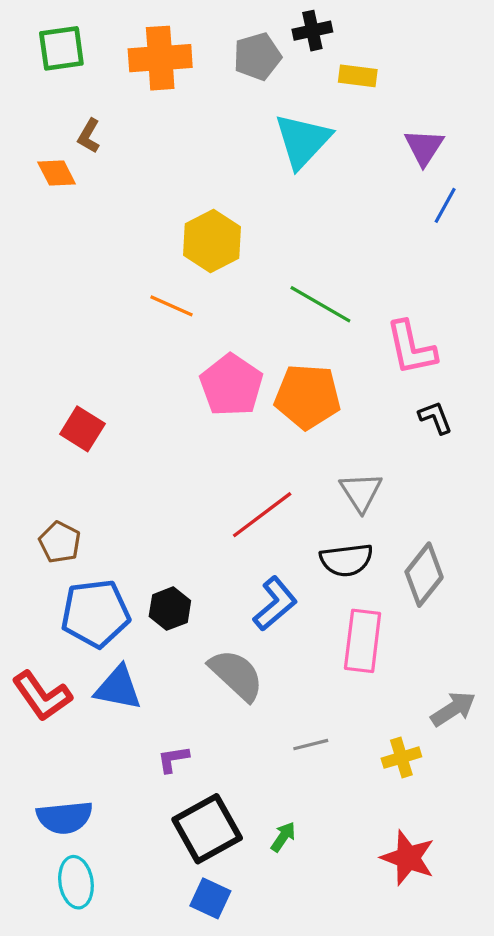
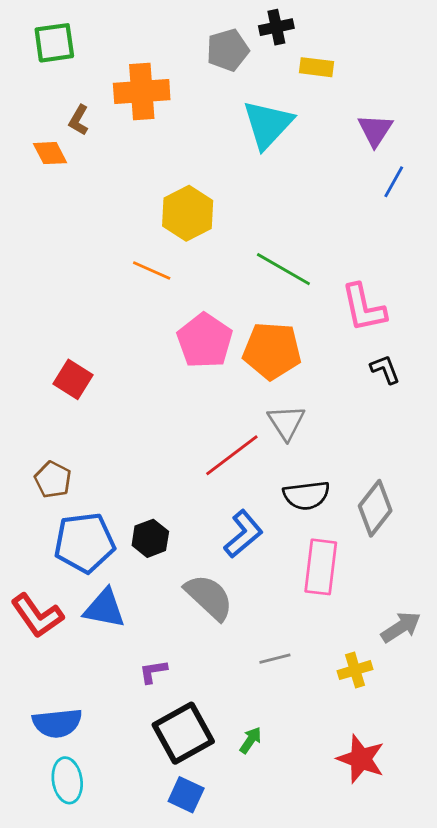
orange cross: (160, 58) -> (142, 92), moved
gray triangle: (361, 492) -> (286, 422), moved

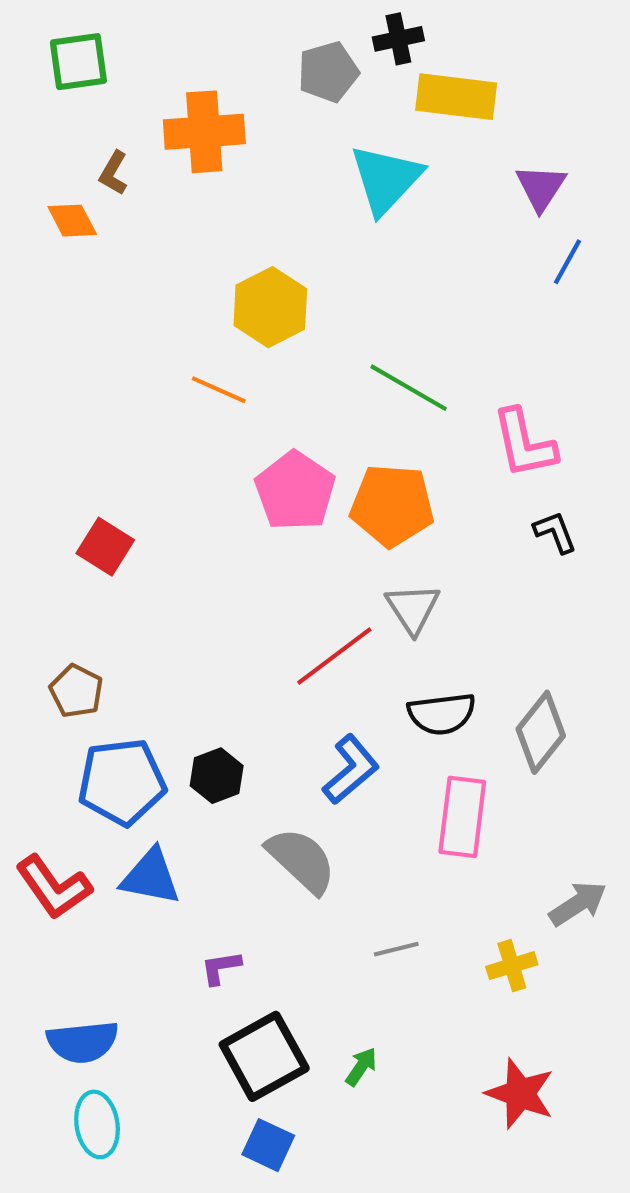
yellow rectangle: (316, 67) -> (456, 97), size x1.6

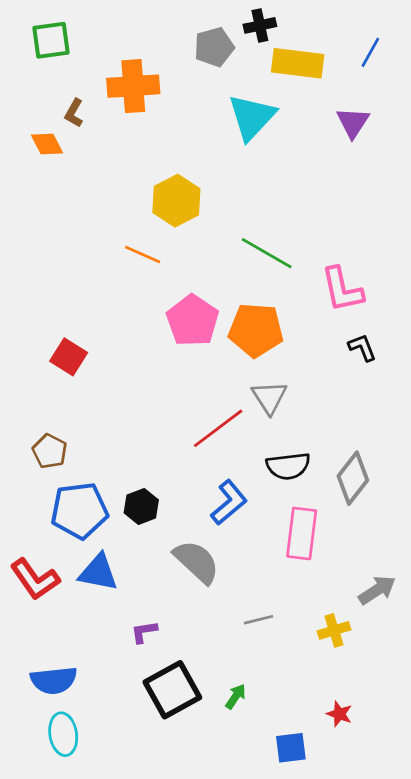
blue line: (568, 262) -> (370, 52), moved
red star: (520, 1094) -> (339, 714), size x0.6
blue square: (268, 1145) -> (291, 748), moved, turned -32

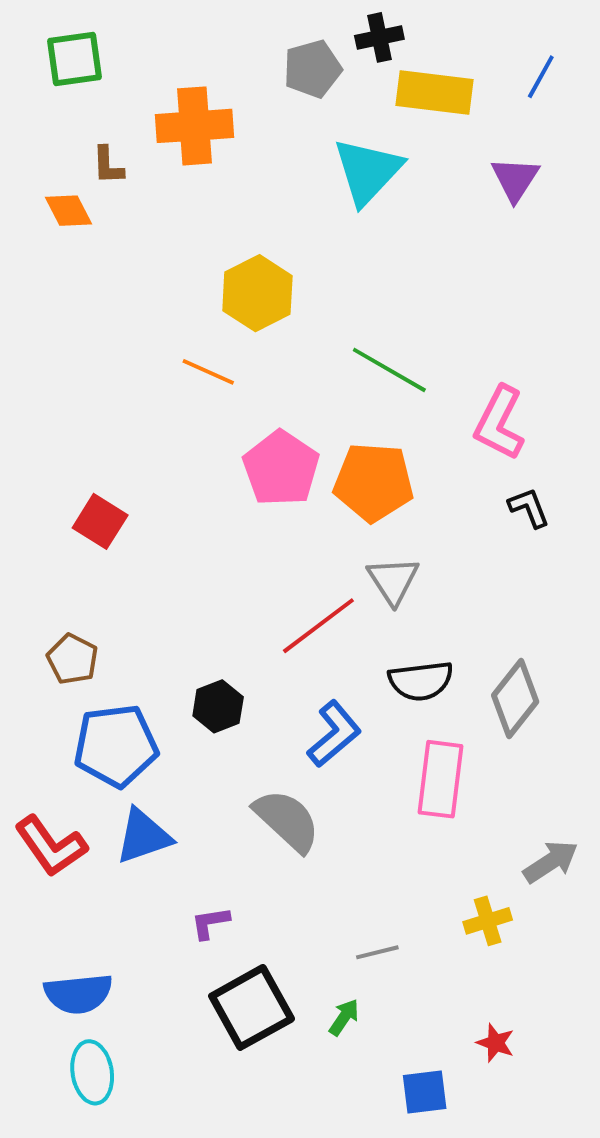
brown L-shape: (74, 113) -> (108, 165), turned -32
pink L-shape: (342, 290) -> (499, 423), turned 39
black hexagon: (141, 506) -> (218, 706), moved
blue triangle: (98, 573) -> (143, 836), turned -30
gray line: (259, 620) -> (377, 952), moved

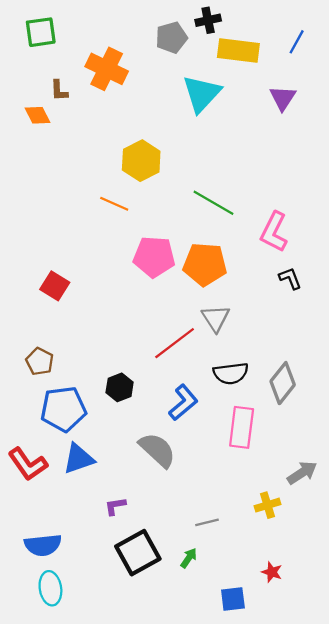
orange cross: (194, 126) -> (107, 69), turned 30
pink pentagon: (281, 468) -> (154, 257), turned -30

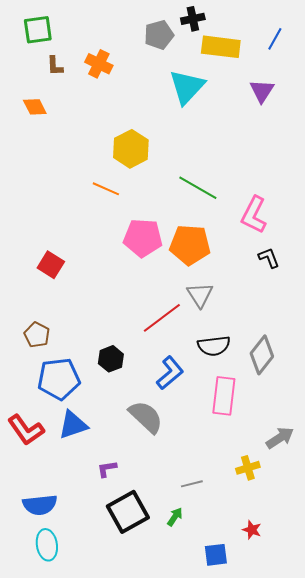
orange cross: (107, 69) -> (99, 64), size x0.7
brown L-shape: (59, 90) -> (55, 66), moved

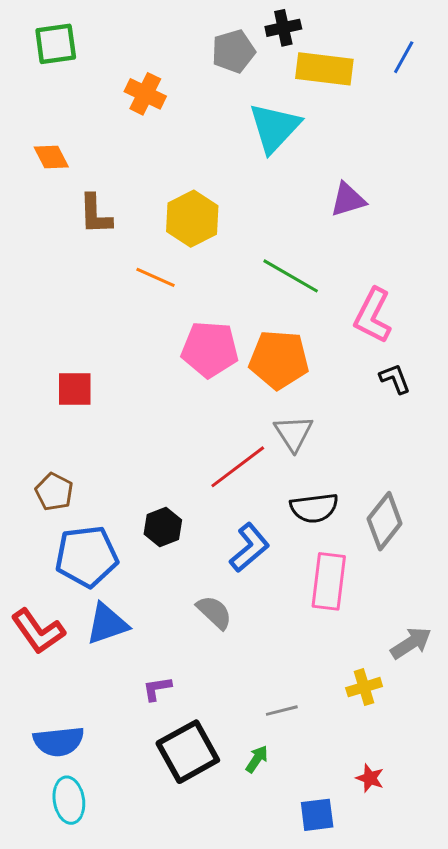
brown L-shape: (55, 66) -> (95, 214), moved, size x1.4
purple triangle: (262, 91) -> (348, 200), moved, turned 40
red square: (51, 265) -> (75, 389), turned -32
gray semicircle: (146, 417) -> (214, 612), size x0.7

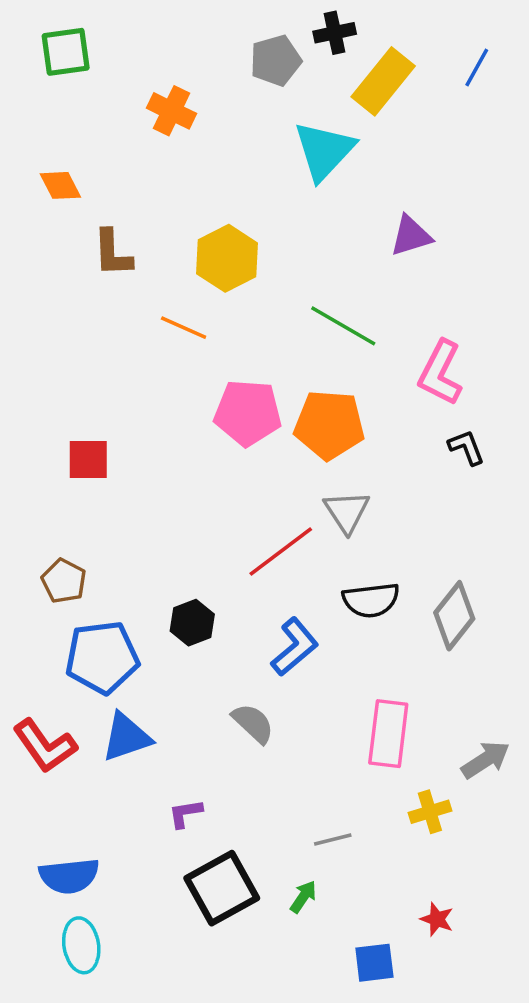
yellow rectangle: (324, 69) -> (383, 81), turned -58
pink rectangle: (329, 581) -> (388, 734), moved

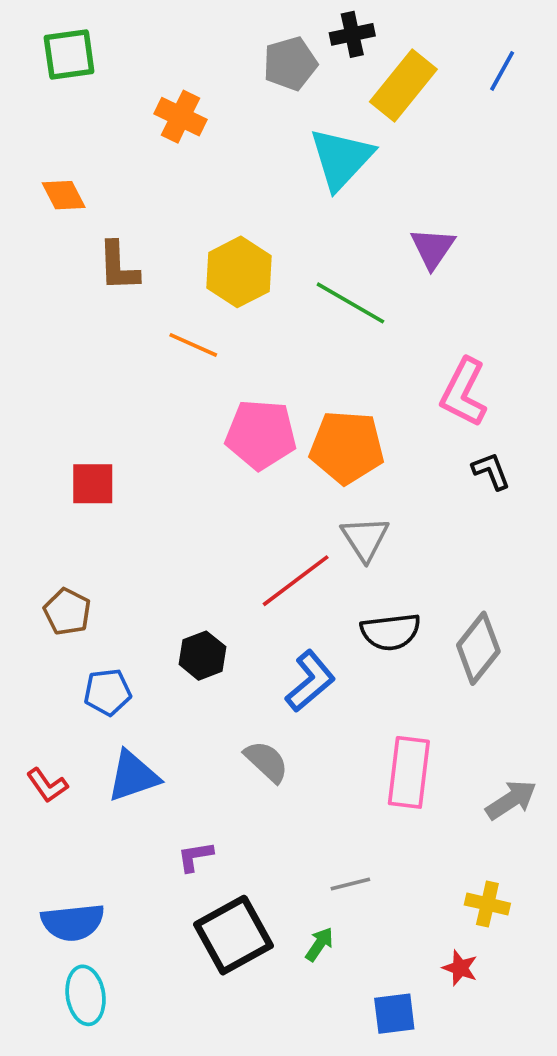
purple triangle: (411, 236) -> (433, 248), turned -39
green line: (343, 326) -> (350, 303), moved
blue pentagon: (102, 657) -> (107, 692), size x0.6
red L-shape: (45, 746) -> (47, 785), size x0.6
yellow cross: (430, 812) -> (487, 904), moved, turned 30

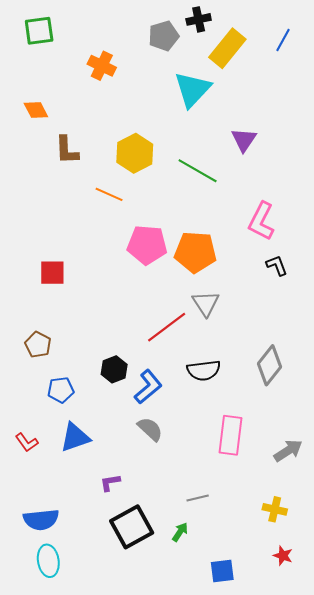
black semicircle: (391, 632) -> (204, 370), moved
blue L-shape: (310, 681) -> (148, 387), moved
red star: (460, 968) -> (283, 556), moved

